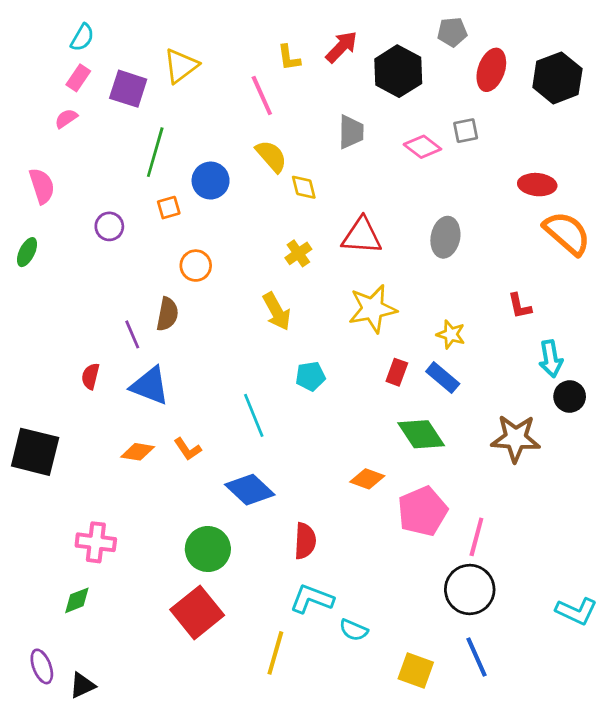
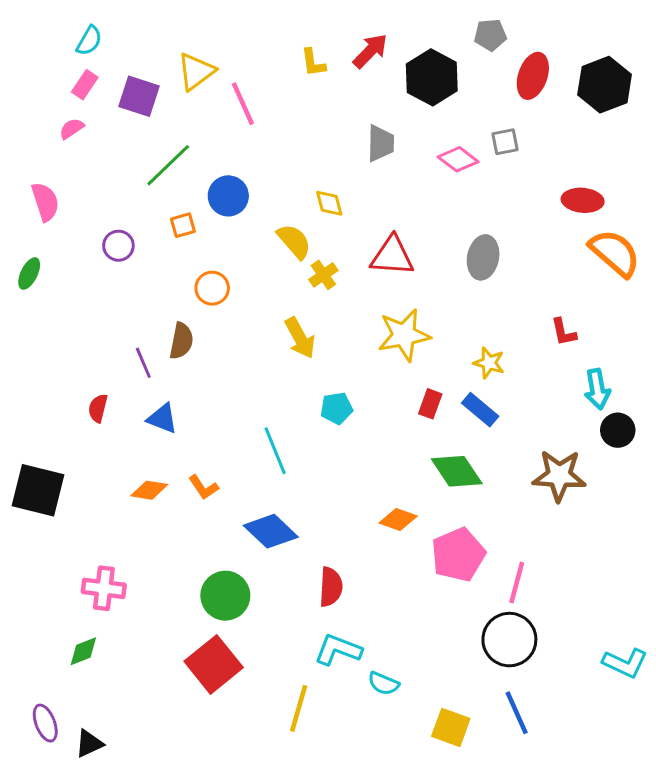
pink line: (262, 95) -> (243, 104), moved
green line: (155, 152) -> (168, 165), turned 30
yellow semicircle: (271, 156) -> (294, 241), moved
blue triangle: (150, 386) -> (162, 418), size x0.7

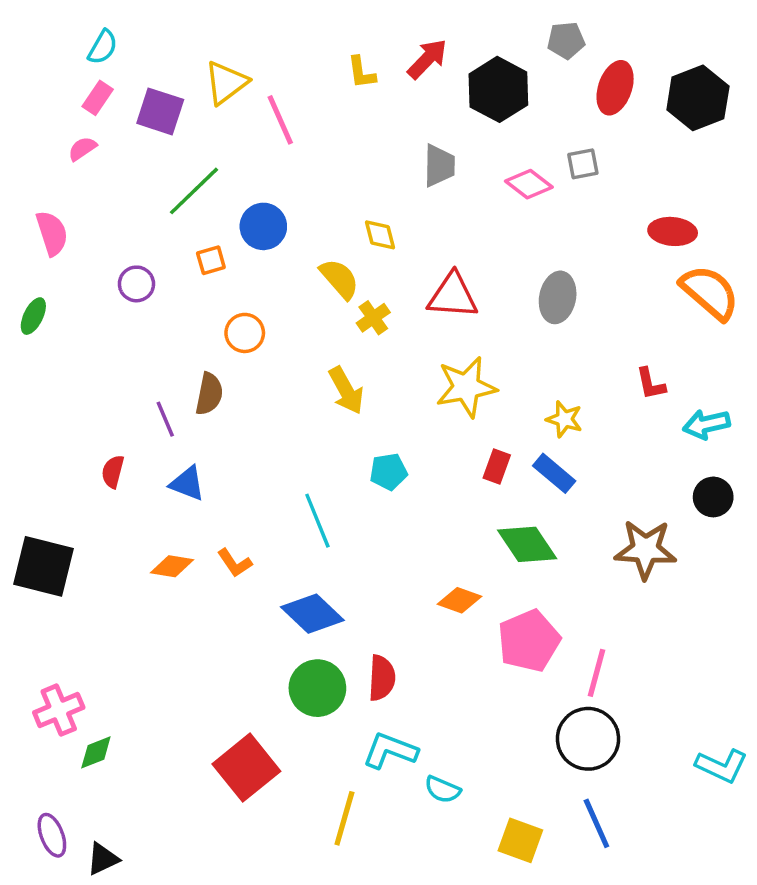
cyan arrow: (597, 389) -> (706, 424), moved, turned 87
pink cross: (104, 588) -> (59, 710), moved, turned -30
green circle: (225, 596) -> (317, 688), moved

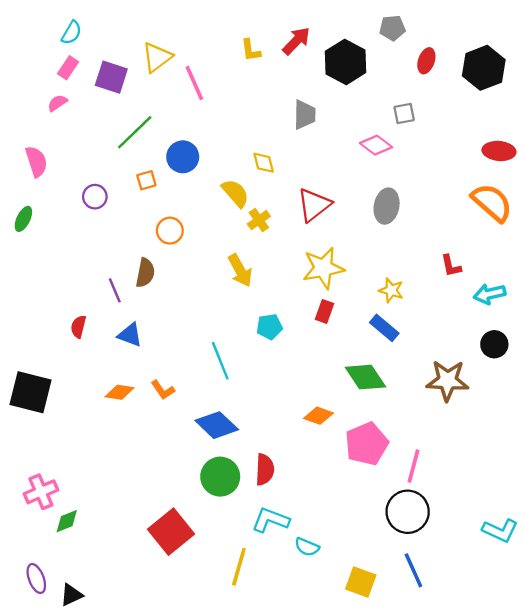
red ellipse: (615, 88) -> (426, 61), size x0.7
pink diamond: (529, 184) -> (376, 145), moved
red ellipse: (673, 231) -> (499, 151), moved
red triangle: (453, 296) -> (314, 205), turned -42
red rectangle: (497, 467) -> (324, 311), moved

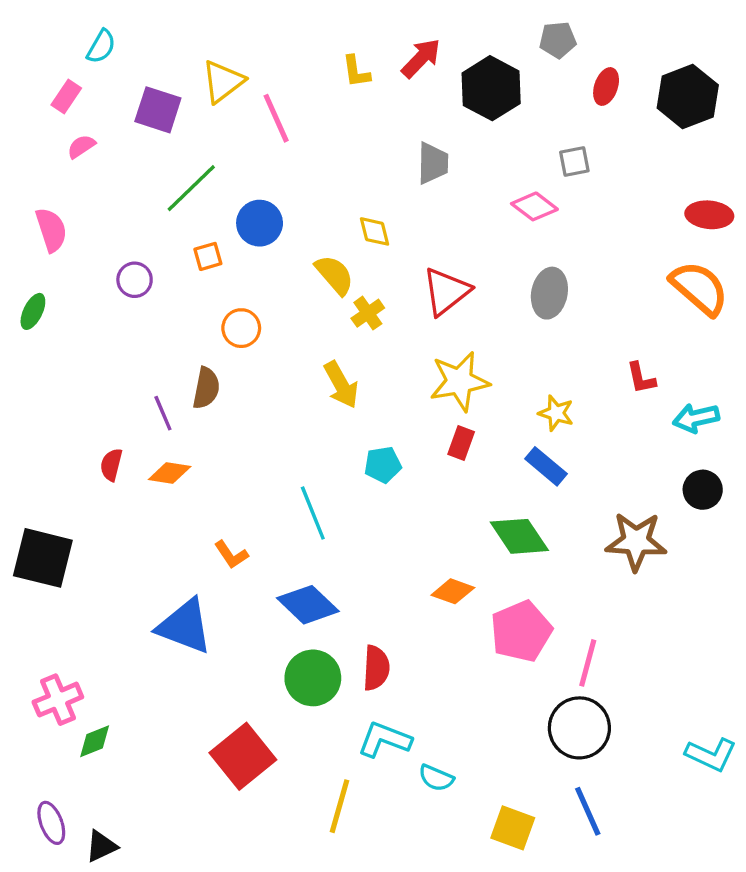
pink rectangle: (68, 68) -> (66, 97), moved
blue triangle: (130, 335) -> (185, 626), moved, size x1.6
orange diamond: (119, 392) -> (170, 473), moved

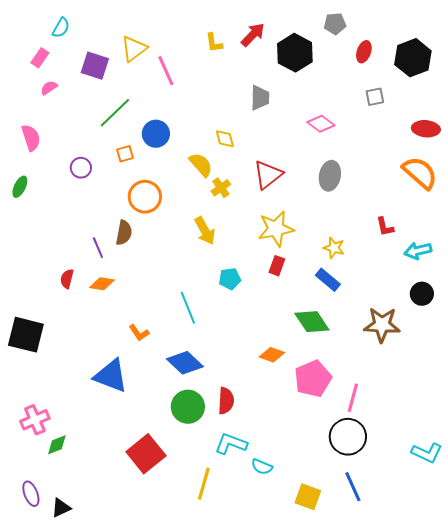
gray square: (574, 161) -> (375, 97), moved
orange circle: (241, 328) -> (145, 197), size x1.4

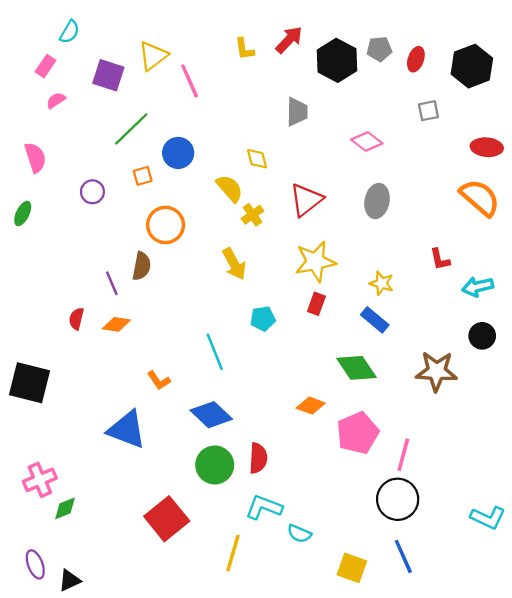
gray pentagon: (335, 24) -> (379, 49), moved

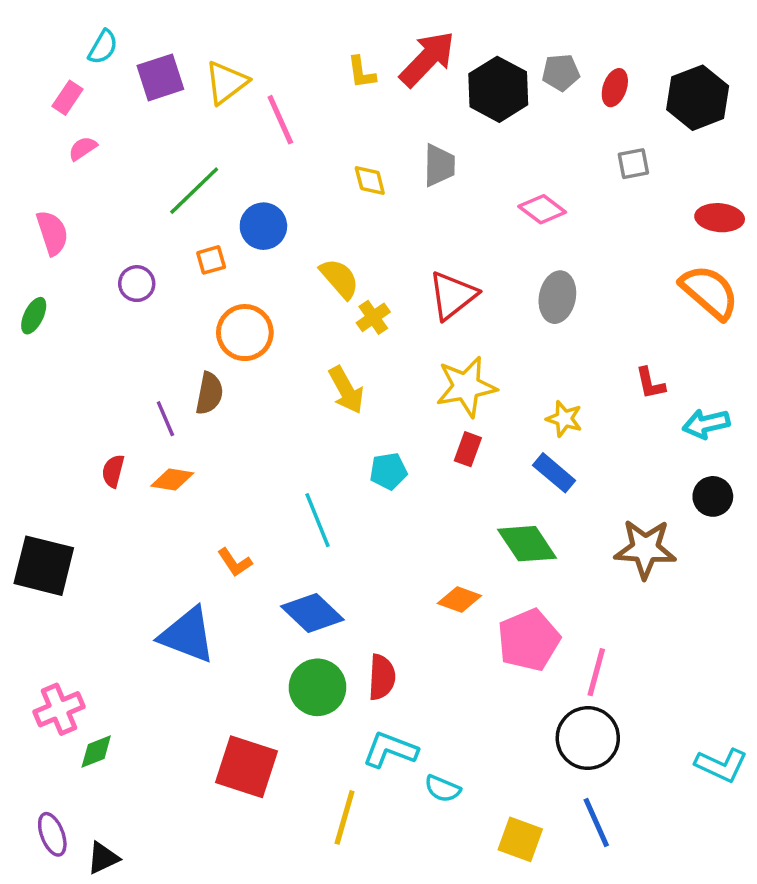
red arrow: (289, 40) -> (427, 59), size x1.4
purple square: (108, 75) -> (160, 77), moved, turned -36
yellow diamond: (257, 159) -> (370, 181), moved
red square: (167, 519) -> (247, 767), turned -33

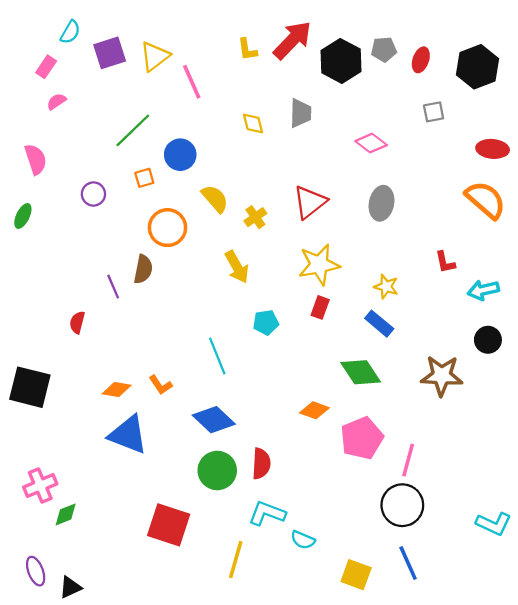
yellow semicircle: (339, 278) -> (215, 199), moved
orange diamond: (172, 480) -> (117, 390), moved

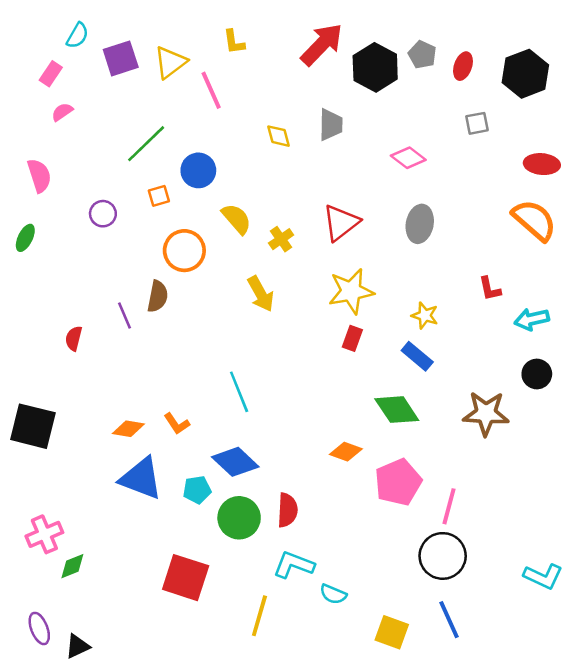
yellow L-shape: (247, 49) -> (234, 42), moved
gray pentagon: (384, 49) -> (422, 55), turned 30
red semicircle: (77, 322) -> (74, 338), moved
cyan pentagon: (266, 322) -> (197, 490), moved

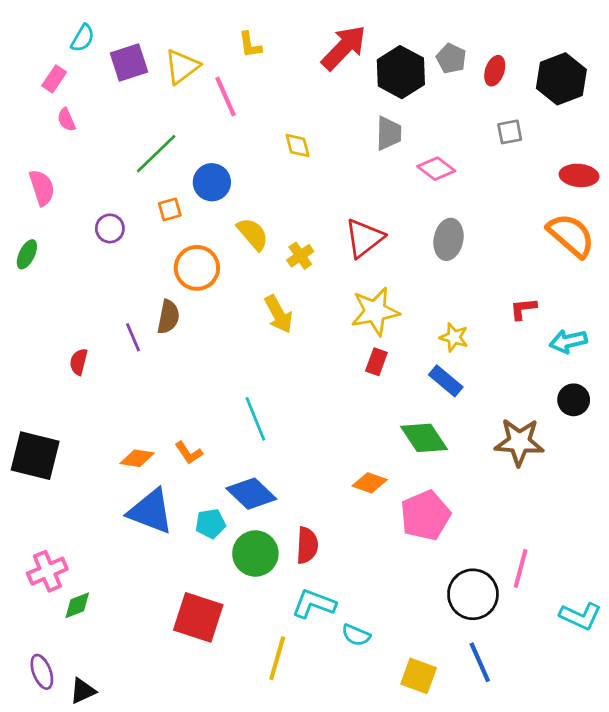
pink semicircle: (62, 112) -> (66, 120), turned -80
gray trapezoid: (331, 125) -> (389, 133), moved
red L-shape: (490, 289) -> (523, 309), turned 96
pink line: (449, 506) -> (521, 568), moved

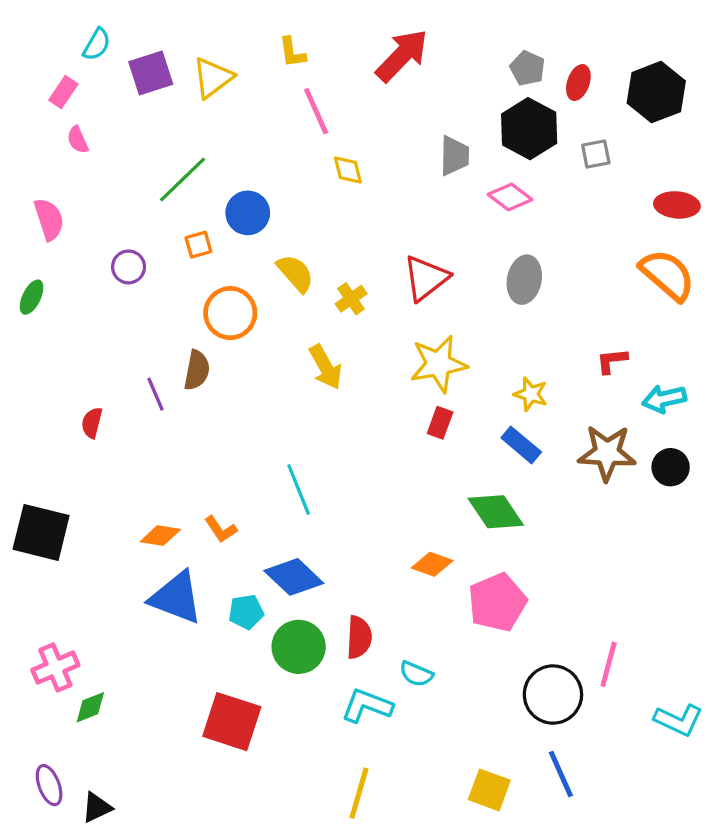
black hexagon: (401, 72) -> (529, 129), moved
pink line: (225, 97) -> (316, 111), moved
brown star: (519, 442) -> (607, 453), moved
cyan semicircle: (356, 635) -> (416, 674), moved
yellow line: (277, 658) -> (359, 793), moved

